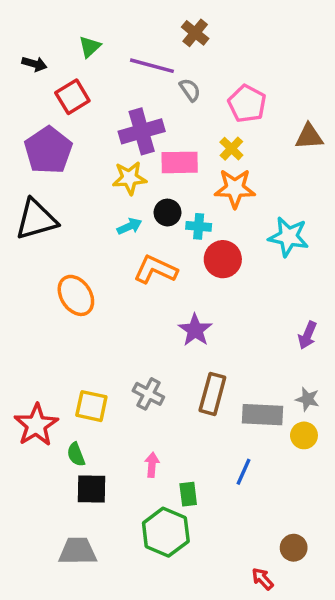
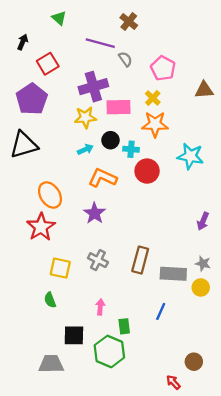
green triangle: (90, 47) -> (59, 18), moved, turned -35
black arrow: (34, 64) -> (23, 42), turned -84
purple star: (195, 330) -> (95, 213), moved
red star: (36, 425) -> (41, 227), moved
black square: (91, 489) -> (74, 335), moved

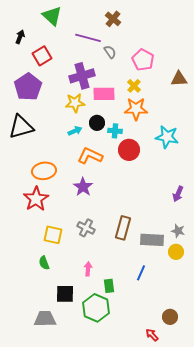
green triangle: (59, 18) -> (52, 16), size x1.5
orange ellipse: (50, 195) -> (44, 171), turned -65

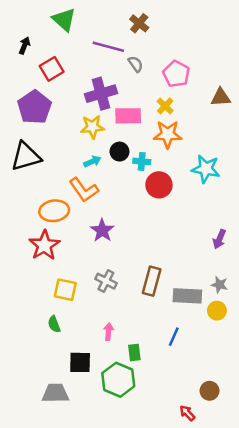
orange L-shape: (90, 156) -> (84, 190), moved, turned -150

